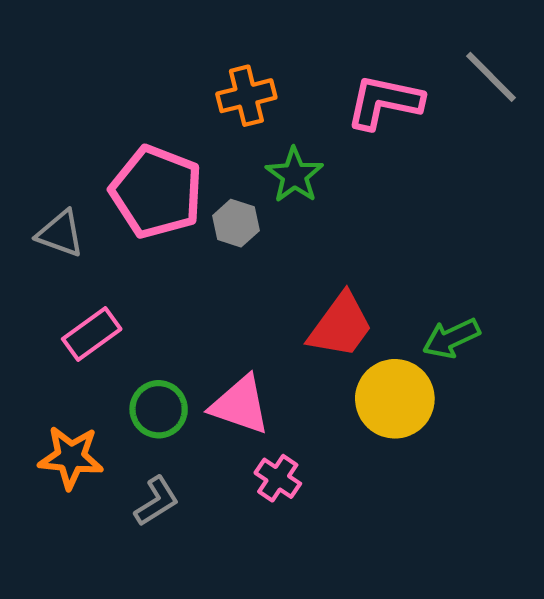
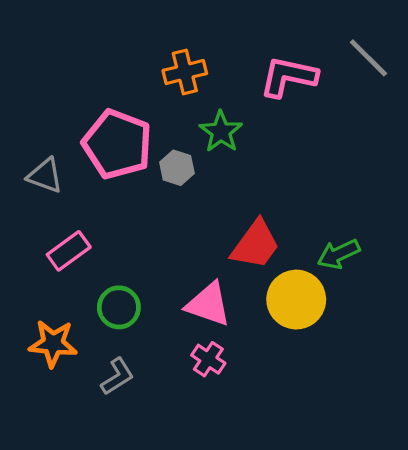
pink triangle: (240, 405) -> (208, 304), moved

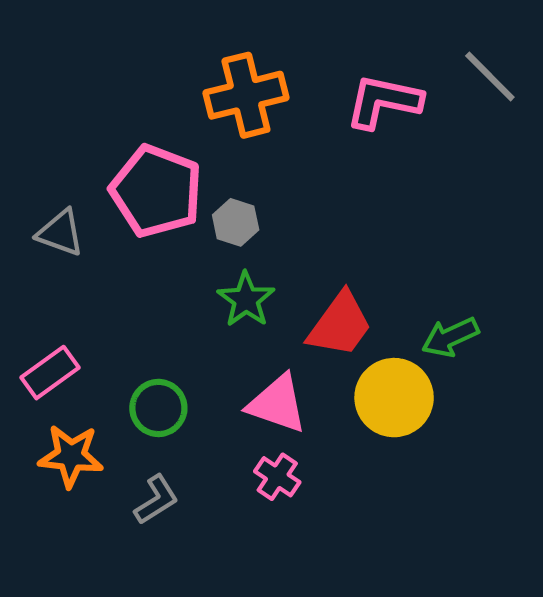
orange cross: (185, 72) -> (246, 95), size x1.4
green star: (221, 132) -> (246, 300), moved
pink rectangle: (69, 251) -> (50, 373), moved

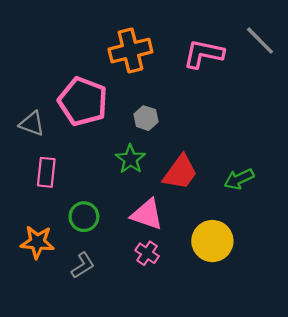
gray hexagon: (236, 222) -> (146, 118), moved
pink rectangle: (50, 373) -> (46, 172), moved, turned -48
yellow circle: (394, 398) -> (212, 241), moved

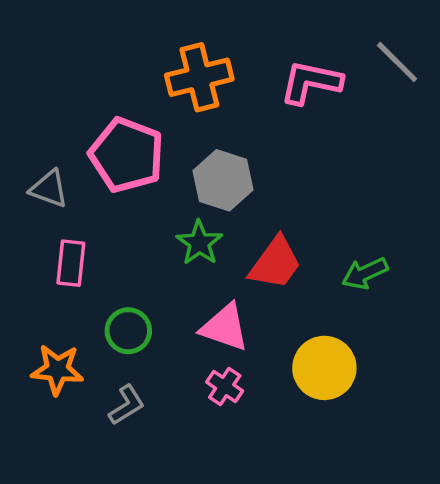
gray hexagon: (146, 118) -> (223, 180), size x1.6

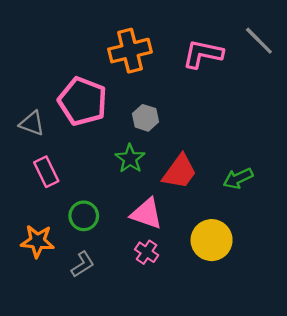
gray hexagon: (223, 180) -> (145, 118), size x0.7
pink rectangle: (71, 263) -> (46, 172), turned -32

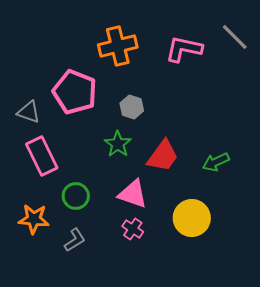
pink rectangle: (46, 172) -> (42, 156), size x1.4

